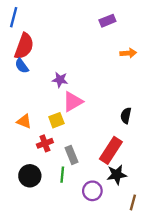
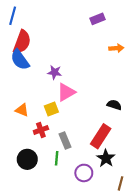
blue semicircle: (22, 66) -> (20, 60), size x1.5
black semicircle: (126, 116) -> (114, 105), turned 96
black star: (117, 175) -> (106, 158), turned -30

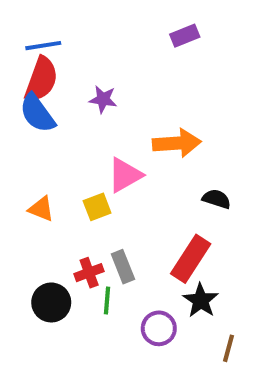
blue line: (13, 16) -> (43, 46), moved, turned 66
orange arrow: (116, 48) -> (177, 143), moved, size x1.6
purple star: (55, 72) -> (103, 99), moved
red cross: (41, 130) -> (89, 273), moved

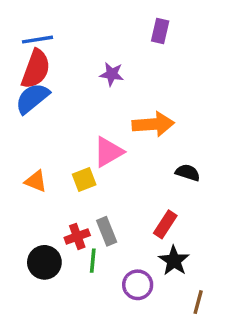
purple rectangle: (185, 36) -> (160, 31), turned -55
purple star: (103, 99) -> (112, 74), moved
blue semicircle: (37, 113) -> (32, 98), turned 87
red rectangle: (191, 259) -> (165, 224), size x0.7

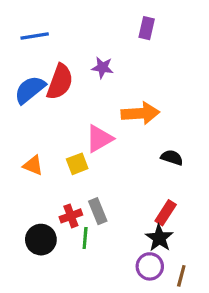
red semicircle: (36, 69) -> (60, 82), moved
red rectangle: (165, 224) -> (166, 213), moved
purple circle: (138, 285) -> (150, 266), moved

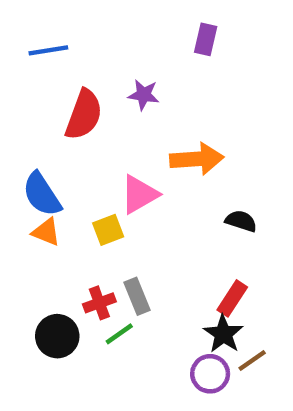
blue semicircle: (30, 90) -> (42, 194), moved, turned -84
green line: (85, 238) -> (119, 334), turned 50
brown line: (181, 276) -> (252, 360), moved, turned 40

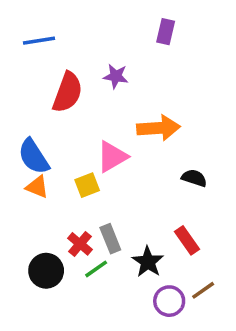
red rectangle: (232, 298) -> (187, 240), turned -68
red cross: (99, 303) -> (80, 244), turned -30
black star: (223, 334) -> (148, 262), moved

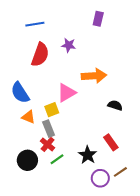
blue line: (39, 41) -> (35, 24), moved
orange triangle: (37, 187) -> (29, 117), moved
gray rectangle: (110, 239) -> (49, 129), moved

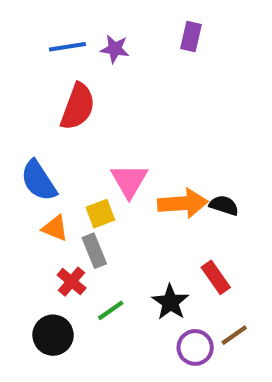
purple star: (69, 45) -> (115, 49), moved
orange arrow: (94, 76) -> (183, 203), moved
pink triangle: (67, 93) -> (129, 181), turned -30
red cross: (48, 144) -> (72, 282), moved
black circle: (27, 160) -> (53, 335), moved

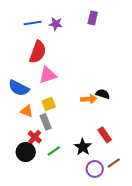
blue semicircle: (39, 181) -> (19, 88), turned -30
pink triangle: (129, 181) -> (48, 75), moved, turned 42
orange arrow: (183, 203) -> (89, 99), size x0.7
black semicircle: (224, 205) -> (103, 94), moved
black circle: (53, 335) -> (26, 152), moved

